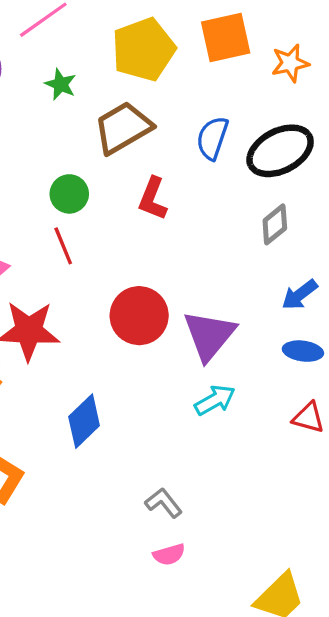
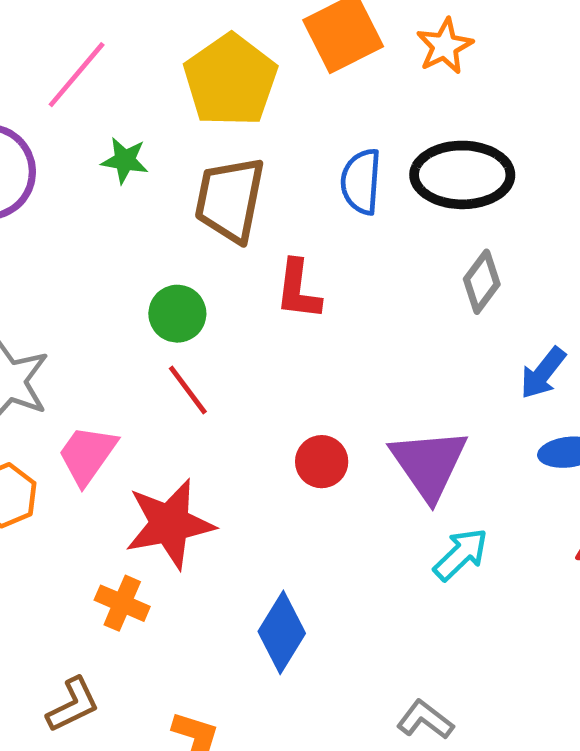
brown trapezoid: (123, 128) -> (230, 199), turned -34
black ellipse: (280, 151) -> (462, 175), turned 42
red circle: (139, 316) -> (322, 462), size x0.6

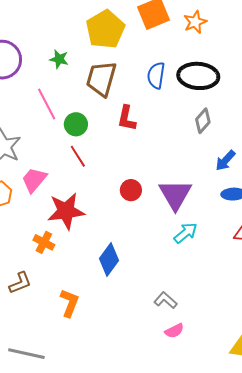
pink line: (77, 75) -> (47, 104), moved, turned -72

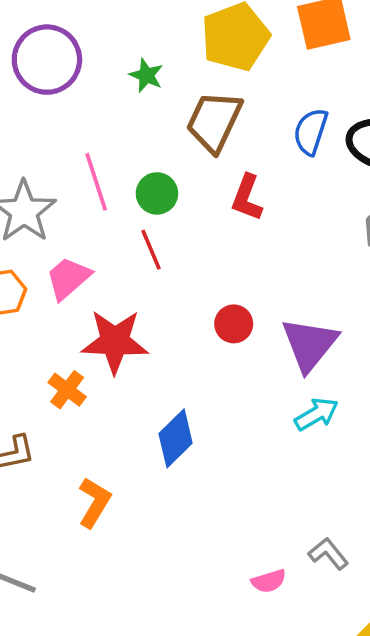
pink line: (47, 104) -> (96, 182), moved
gray L-shape: (166, 300) -> (328, 554), moved

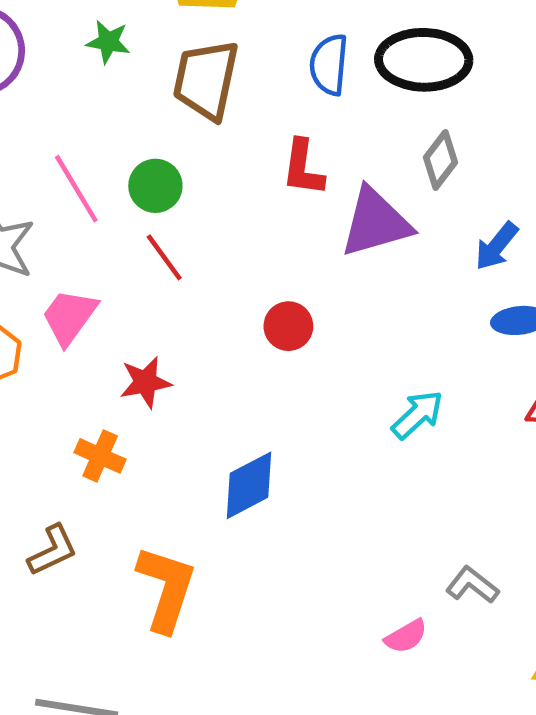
red L-shape: (247, 198) -> (303, 168), moved
red star: (115, 342) -> (145, 382), size x0.6
purple triangle: (310, 344) -> (376, 222), moved, turned 48
blue diamond: (176, 438) -> (249, 485), turned 30
orange L-shape: (94, 503) -> (166, 589), size x1.4

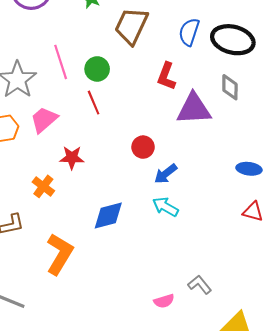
gray diamond: (441, 160) -> (230, 87), turned -50
blue arrow: (497, 246) -> (166, 174), moved
cyan arrow: (417, 415) -> (165, 207), moved, turned -120

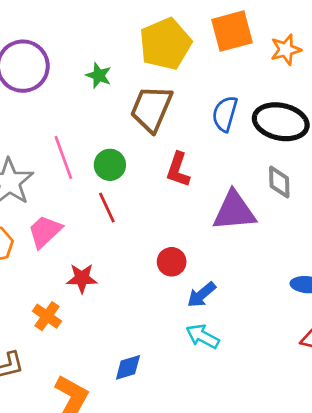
red L-shape: (166, 76) -> (178, 170), moved
blue diamond: (108, 216) -> (128, 367), moved, size x0.7

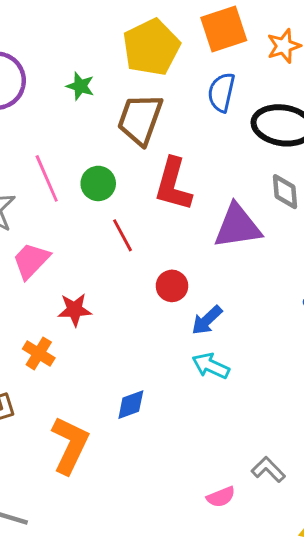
blue semicircle: (225, 114) -> (221, 92), moved
red L-shape: (178, 170) -> (173, 184), size x1.4
red line: (107, 208) -> (123, 235), moved

